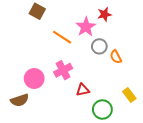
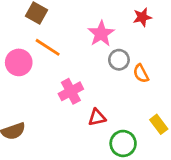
red star: (104, 14) -> (142, 17), moved
orange line: (62, 37) -> (48, 47), moved
pink circle: (34, 78) -> (19, 62), moved

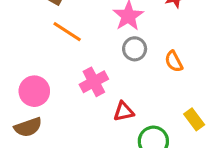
gray circle: (119, 60) -> (135, 49), moved
pink circle: (19, 62) -> (34, 91), moved

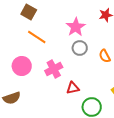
pink circle: (34, 91) -> (22, 66), moved

